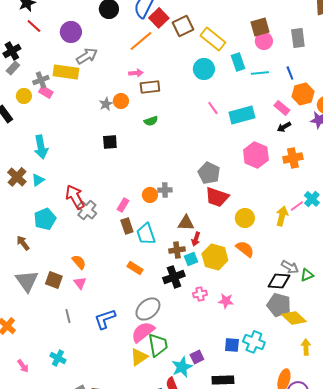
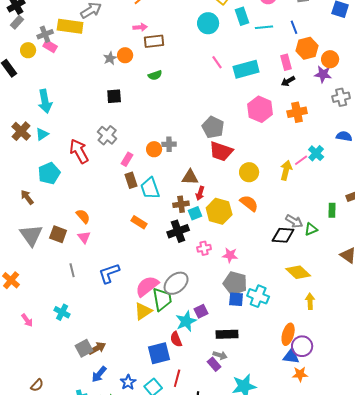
pink rectangle: (282, 108) -> (286, 62), turned 35
gray cross: (87, 210) -> (107, 135), moved
gray pentagon: (279, 305) -> (235, 283), moved
gray ellipse: (148, 309) -> (176, 283), moved

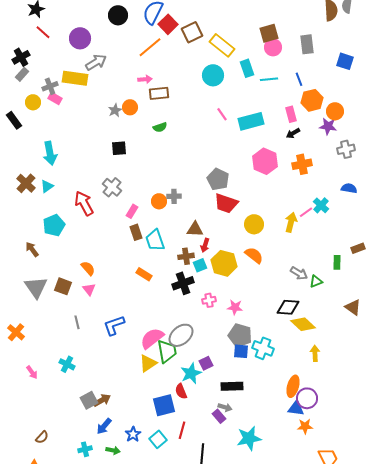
black diamond: (283, 235) -> (288, 307), moved

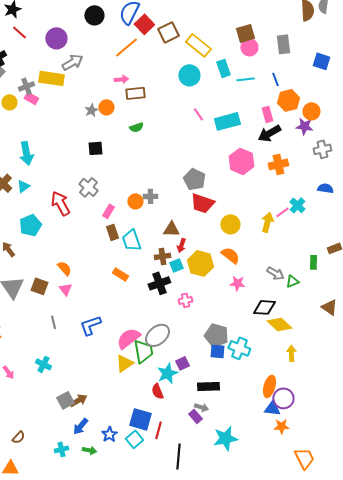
black arrow: (293, 133) -> (269, 133), size x1.6
pink star: (235, 307) -> (237, 283), moved
blue square: (164, 405) -> (140, 419), moved, turned 30

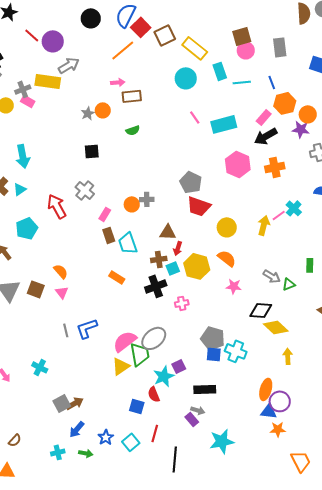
red line: (19, 32) -> (32, 35), moved
pink rectangle: (267, 114) -> (264, 117), turned 56
gray line: (53, 322) -> (66, 330), moved
blue square: (140, 419) -> (137, 406), moved, size x0.7

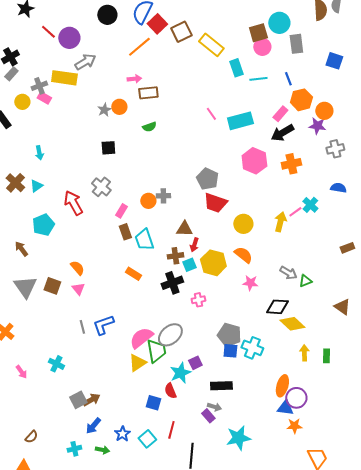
cyan circle: (186, 78) -> (279, 23), moved
cyan arrow: (23, 156) -> (39, 153), size x0.6
green rectangle: (310, 265) -> (326, 356), moved

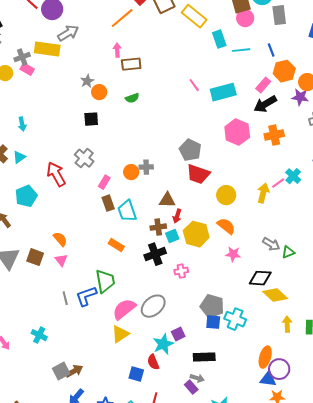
pink arrow: (134, 79) -> (117, 50), turned -88
orange circle: (119, 107) -> (99, 92), moved
green trapezoid: (156, 351) -> (105, 281), moved

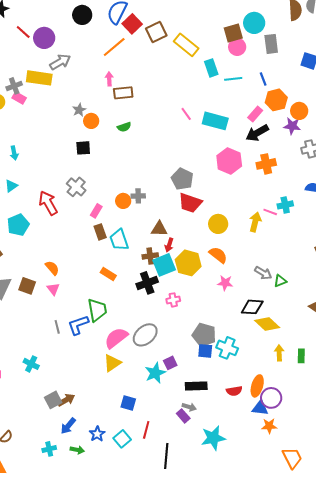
cyan rectangle: (223, 92) -> (215, 121), turned 30
cyan cross: (293, 176) -> (285, 205), turned 35
pink line: (278, 183) -> (270, 212), turned 56
cyan square: (172, 236) -> (164, 265), size x1.6
red semicircle: (153, 362) -> (234, 391), moved, turned -77

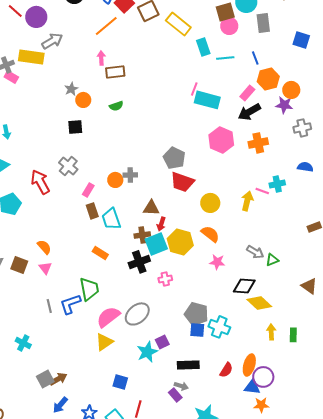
pink line: (186, 114) -> (194, 89), moved, turned 56
red semicircle: (234, 391) -> (226, 370), turned -49

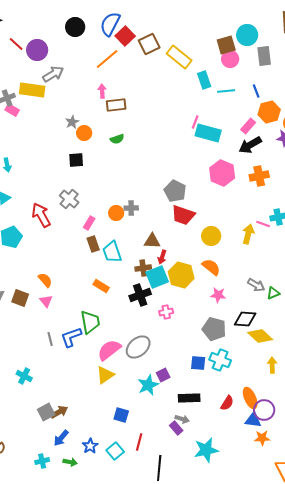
gray pentagon: (196, 314) -> (214, 329), moved
orange ellipse: (249, 365) -> (250, 398), turned -40

